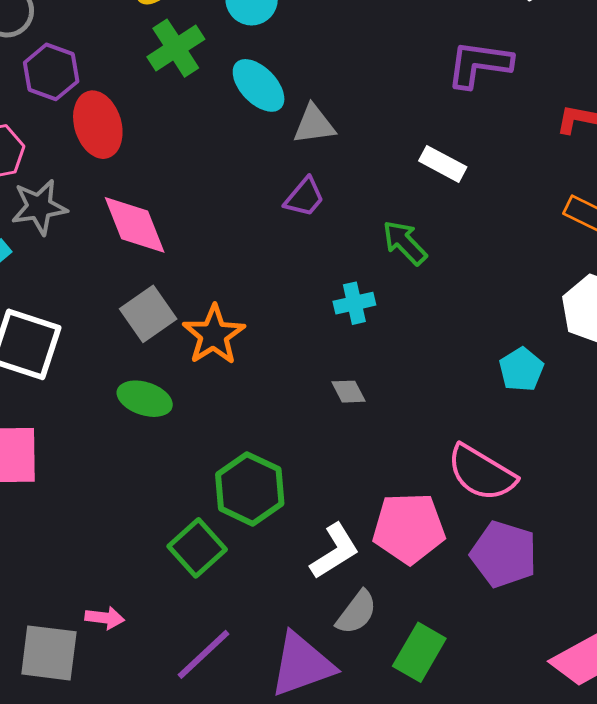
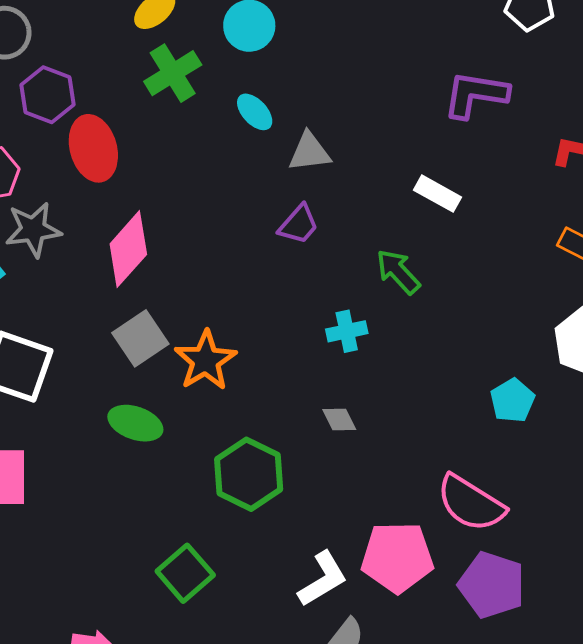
cyan ellipse: (259, 85) -> (255, 112), size x0.7
pink diamond: (135, 225) -> (128, 249), turned 62
green hexagon: (250, 489) -> (249, 474), moved

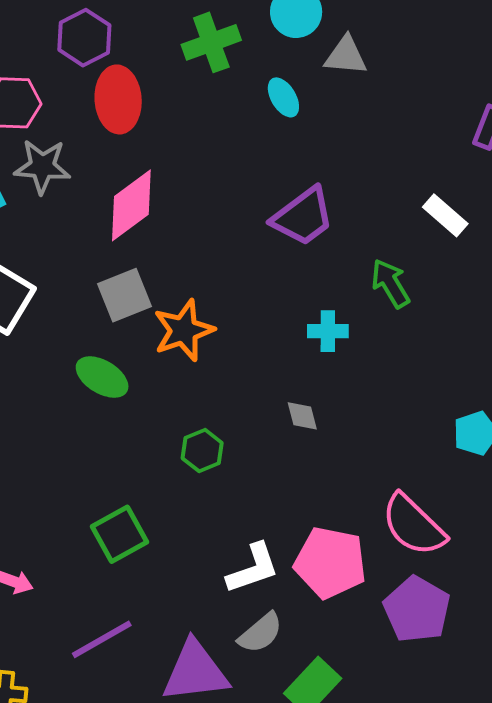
gray triangle: (310, 152) -> (346, 56), moved
purple trapezoid: (299, 224) -> (303, 217), size x1.5
green hexagon: (249, 474) -> (202, 451), size x0.6

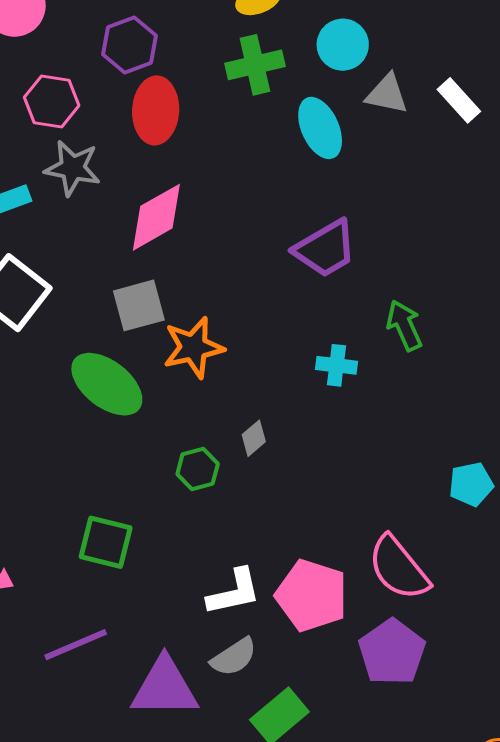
cyan ellipse: (283, 97) -> (320, 128), size x1.5
white rectangle: (445, 215) -> (459, 100), moved
green ellipse: (102, 377) -> (107, 384), size x1.4
gray diamond: (302, 416) -> (254, 438), moved, turned 57
green square: (120, 534) -> (106, 542), turned 36

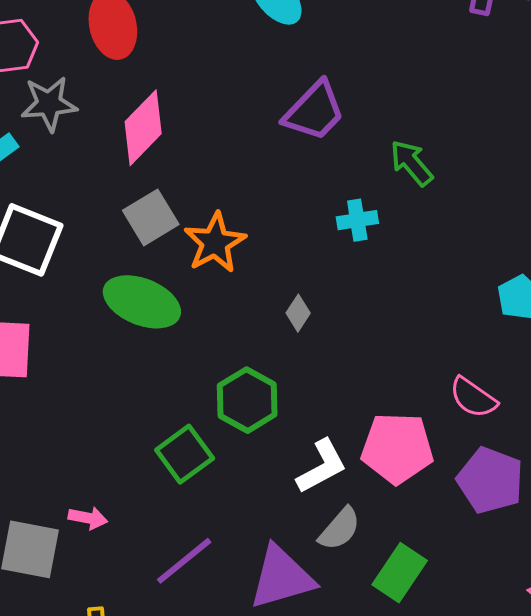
green hexagon: (198, 469) -> (247, 400), moved, size x1.5
green square: (106, 542) -> (185, 454), turned -34
pink semicircle: (399, 568) -> (473, 398), size x0.7

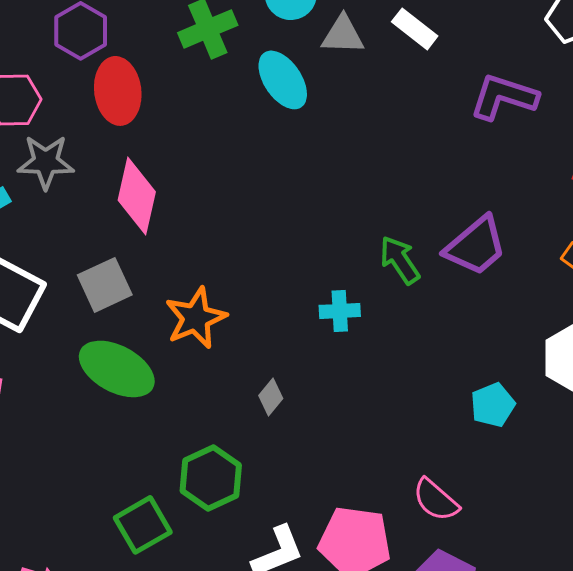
purple trapezoid: (314, 111) -> (476, 246), moved
pink diamond: (143, 128) -> (137, 196), turned -38
gray square: (151, 217) -> (105, 285), moved

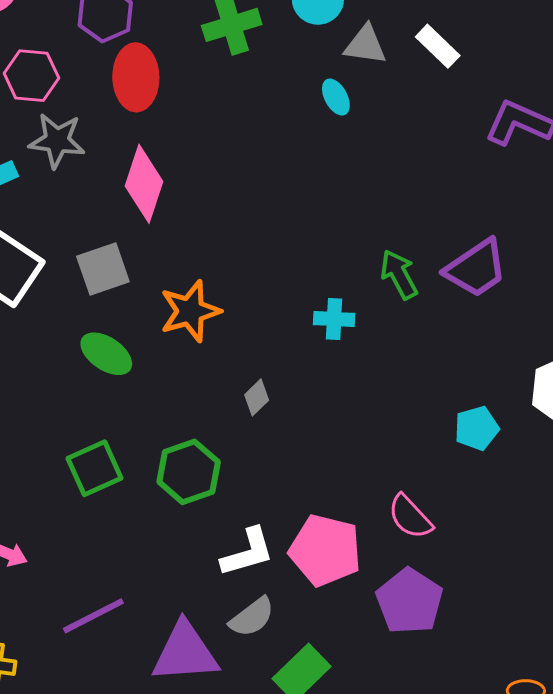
cyan ellipse: (283, 80) -> (336, 97), moved, size x0.6
green ellipse: (117, 369) -> (106, 354), size x0.7
green square: (143, 525) -> (94, 468), moved

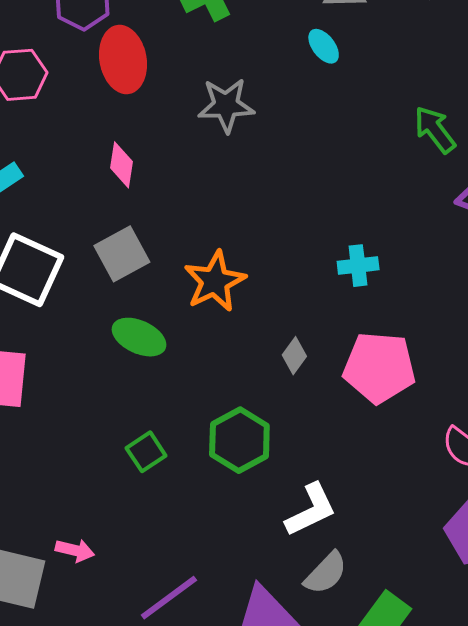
gray star: (57, 141) -> (226, 105), moved
pink diamond: (144, 184) -> (121, 165), moved, size x0.6
green arrow: (399, 274) -> (435, 130), moved
green square: (94, 468) -> (146, 452), size x0.7
pink pentagon: (325, 550) -> (379, 367), moved

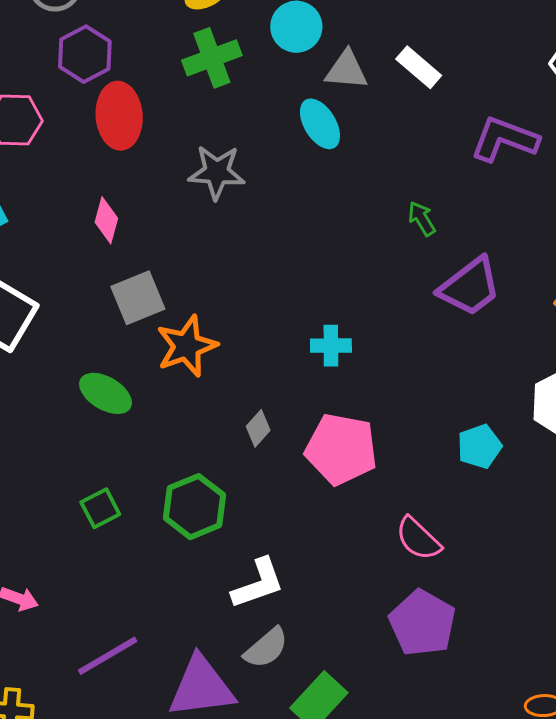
cyan ellipse: (324, 46) -> (320, 124), size x1.4
green arrow: (435, 130) -> (422, 219), size x0.7
gray square: (122, 254) -> (138, 298), moved

